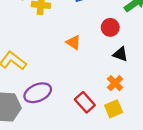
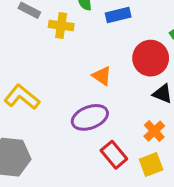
red circle: (110, 27) -> (151, 58), size x1.5
purple ellipse: (38, 93) -> (90, 117), moved

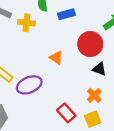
purple ellipse: (90, 117) -> (29, 85), moved

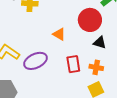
orange cross: (94, 95) -> (96, 67), turned -32
red rectangle: (66, 113) -> (73, 64), moved, turned 36

